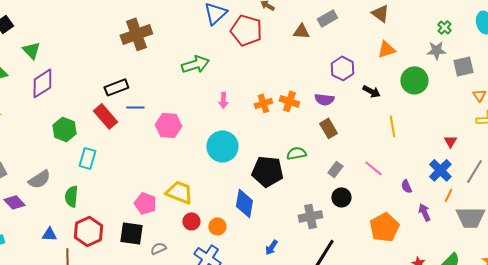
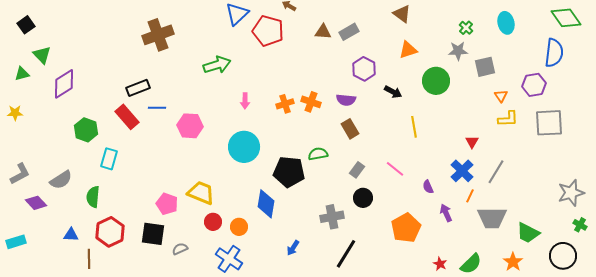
gray rectangle: (327, 18) -> (349, 32), moved
green triangle: (31, 50) -> (42, 55), moved

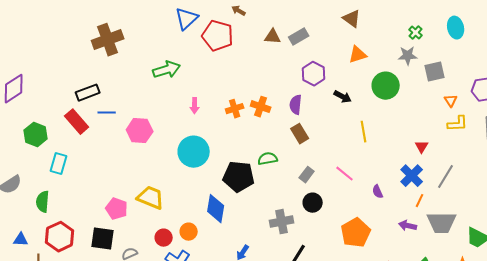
purple semicircle: (346, 100) -> (296, 105), turned 90
purple arrow: (446, 213) -> (408, 226), moved, turned -54
red circle: (213, 222) -> (164, 238), moved

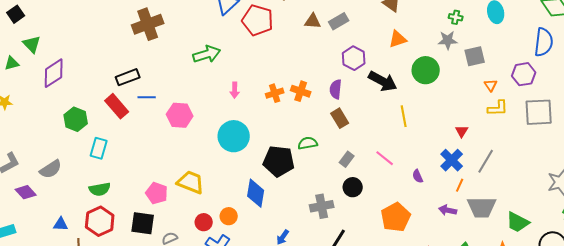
green cross: (416, 33) -> (456, 17), turned -32
black arrow: (343, 97) -> (383, 81), size x1.6
green semicircle: (43, 202) -> (100, 189), moved, turned -105

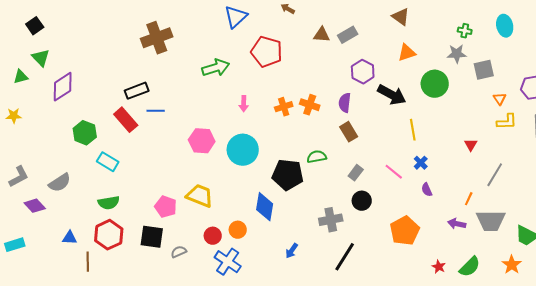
black square: (16, 14) -> (35, 26), moved
red pentagon: (258, 20) -> (267, 52), moved
pink hexagon: (180, 115) -> (202, 141), moved
cyan rectangle: (99, 148) -> (108, 162), turned -75
blue cross: (452, 160) -> (421, 163), moved, size x0.6

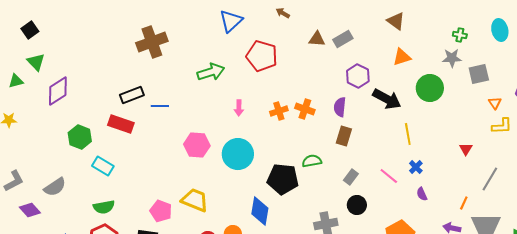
blue line: (156, 111) -> (160, 106), moved
red rectangle: (126, 120) -> (121, 124), turned -30
brown rectangle: (349, 132) -> (344, 136), turned 48

